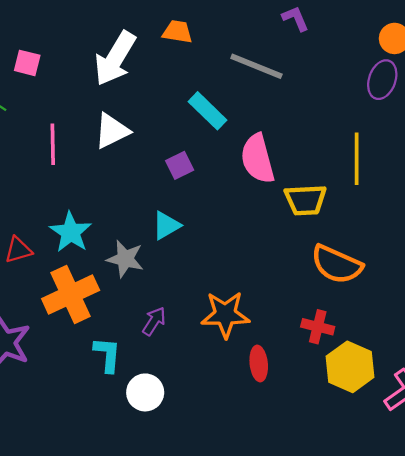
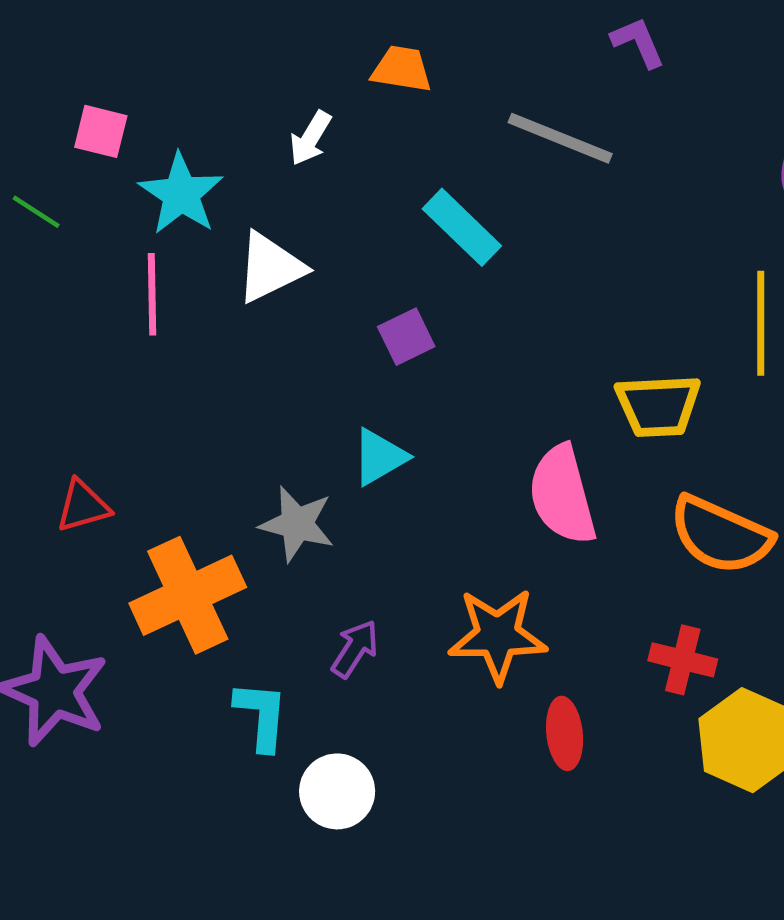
white arrow: (115, 58) -> (310, 138), moved, size x0.5
pink semicircle: (258, 159) -> (562, 495), moved
cyan star: (71, 232) -> (181, 194), moved

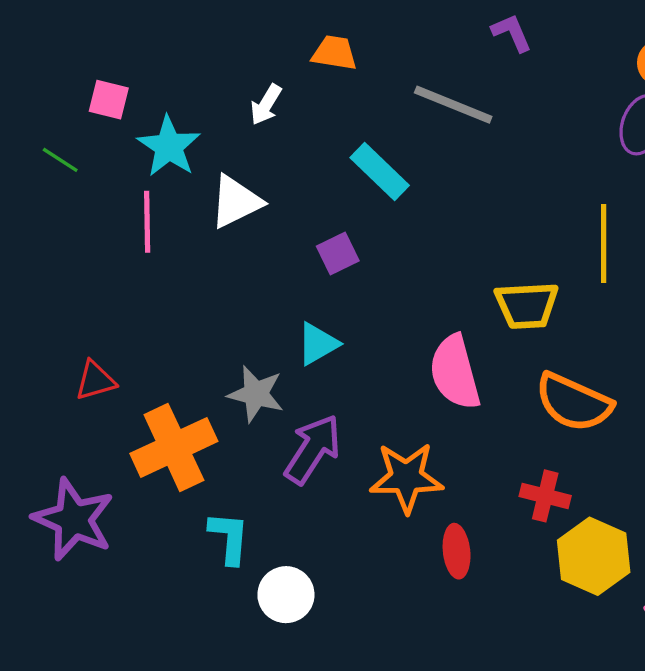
purple arrow: (355, 649) -> (313, 449), moved, size x1.6

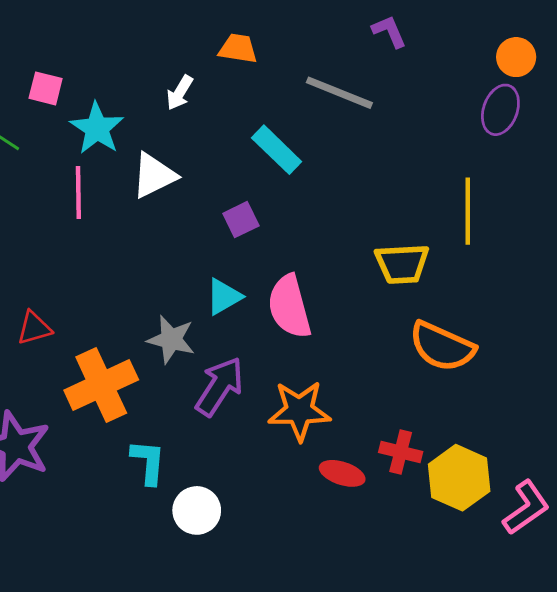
pink semicircle: (455, 372) -> (289, 307), moved
red cross: (545, 496) -> (401, 452), moved
red ellipse: (457, 551) -> (342, 473), turned -66

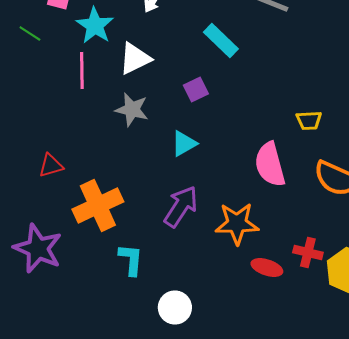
yellow trapezoid: (402, 264) -> (309, 120), size x0.7
pink semicircle: (289, 307) -> (270, 164), moved
gray star: (171, 339) -> (132, 110), moved
white circle: (197, 510) -> (175, 308), moved

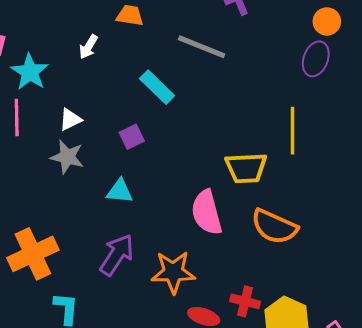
white triangle: (135, 58) -> (70, 119), moved, size x0.7
yellow trapezoid: (309, 120) -> (246, 168), size x1.6
cyan triangle: (184, 144) -> (120, 191), turned 36

